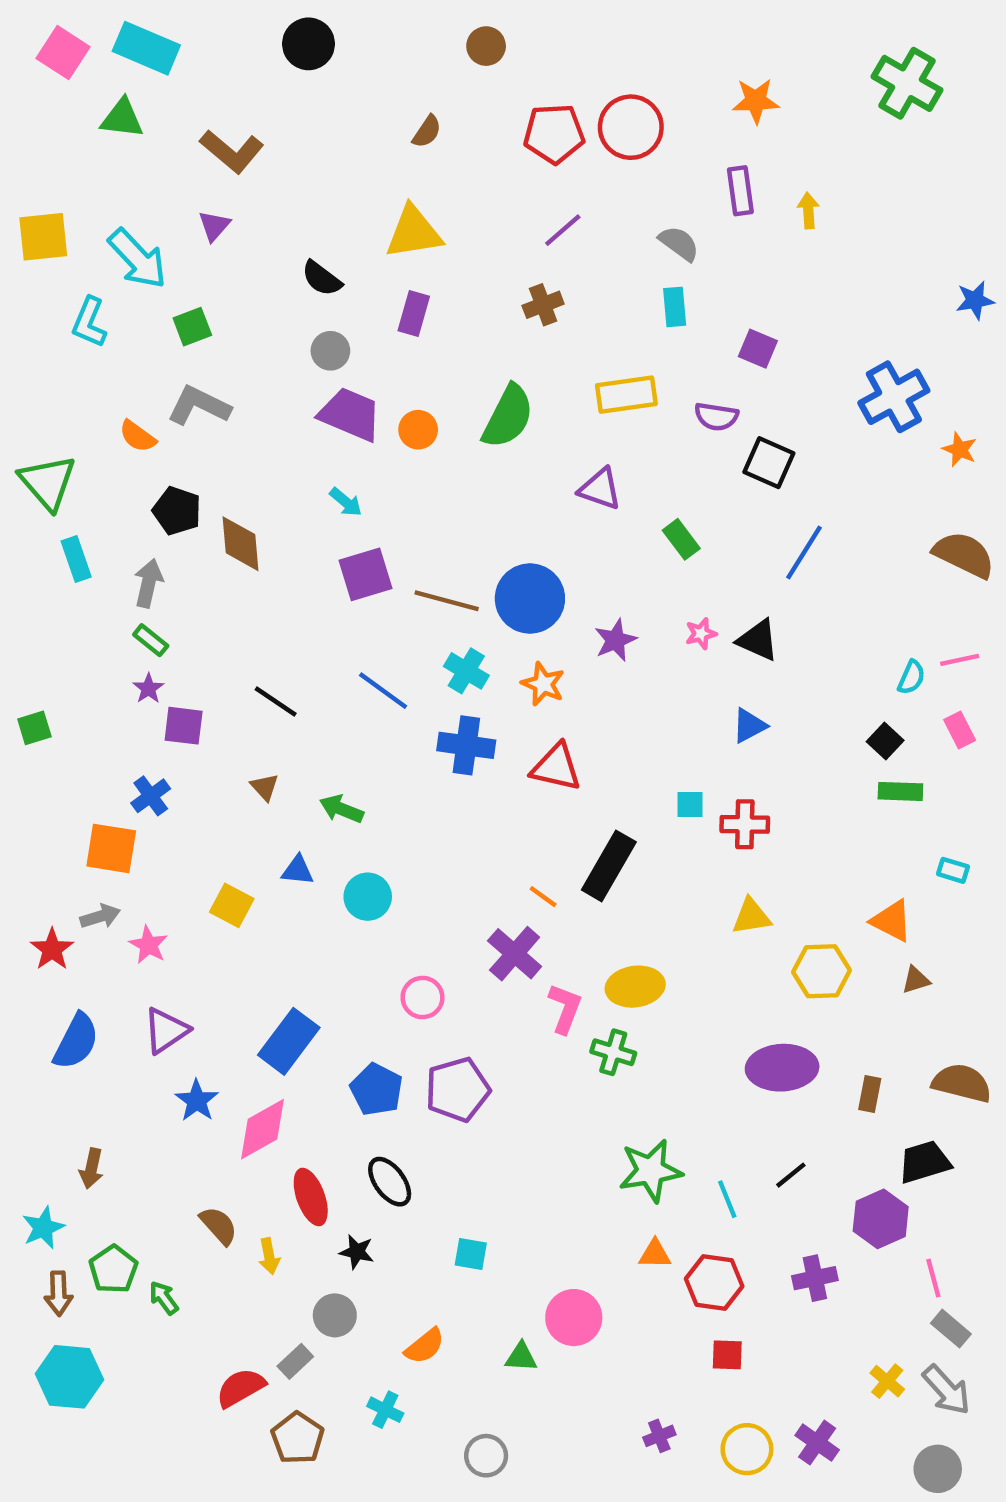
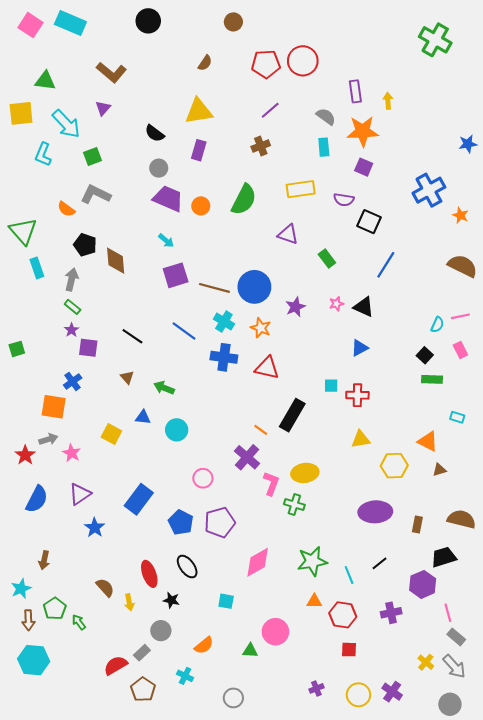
orange star: (756, 101) -> (363, 131), moved, size x1.4
green triangle: (122, 118) -> (45, 81), moved
pink diamond: (262, 1129) -> (258, 562), moved

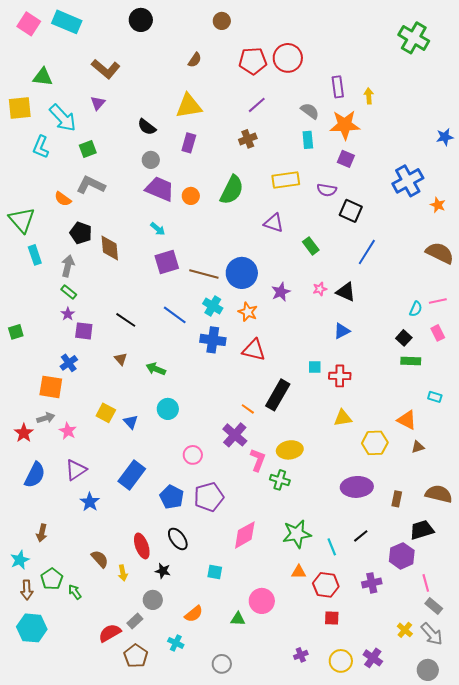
blue triangle: (143, 417) -> (131, 422), moved, turned 42

